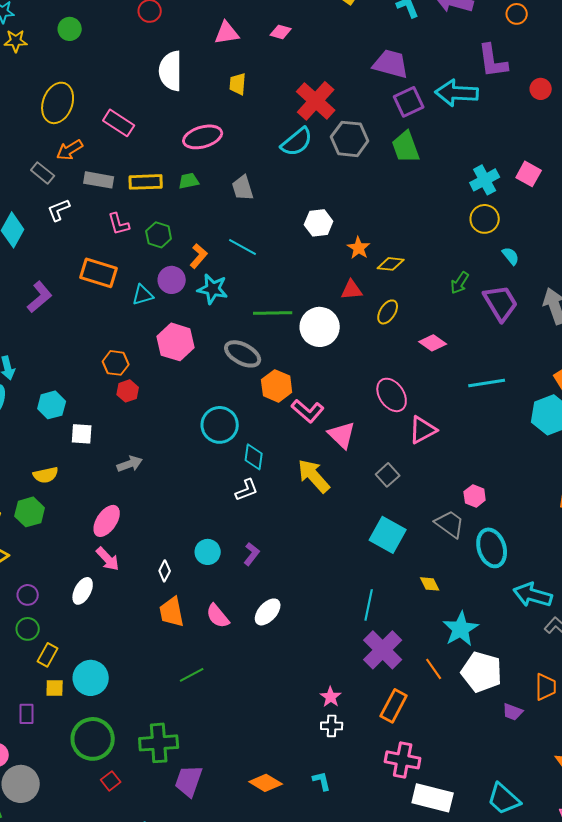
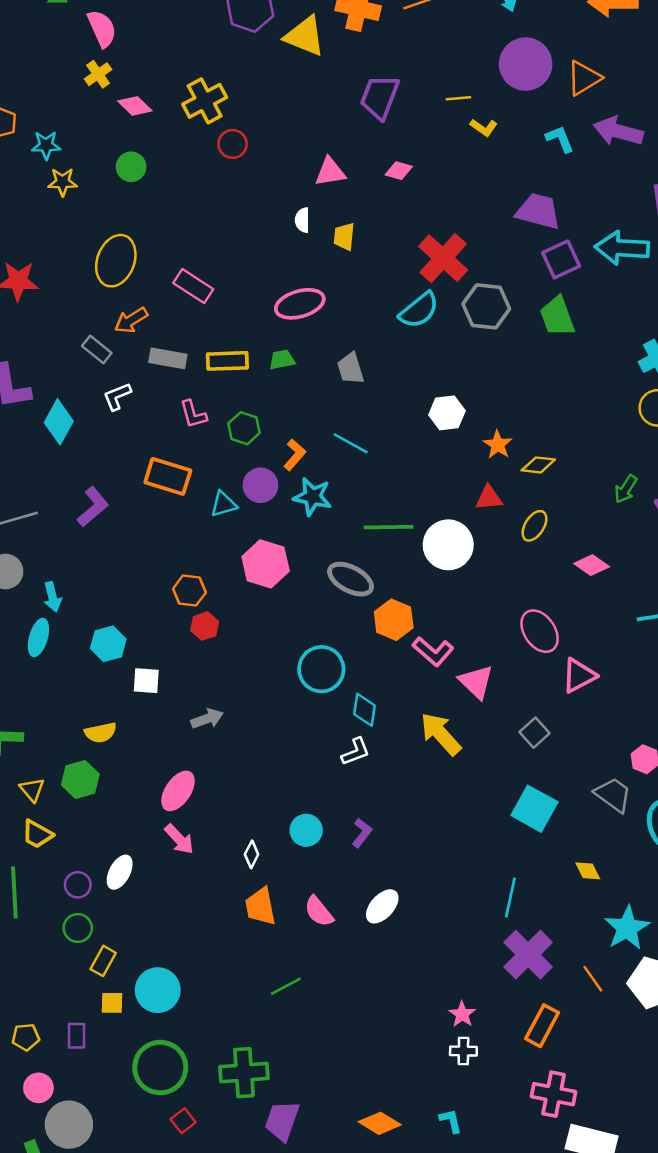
white semicircle: (171, 71) -> (302, 220), moved, size x0.5
white ellipse: (83, 591) -> (120, 872), moved

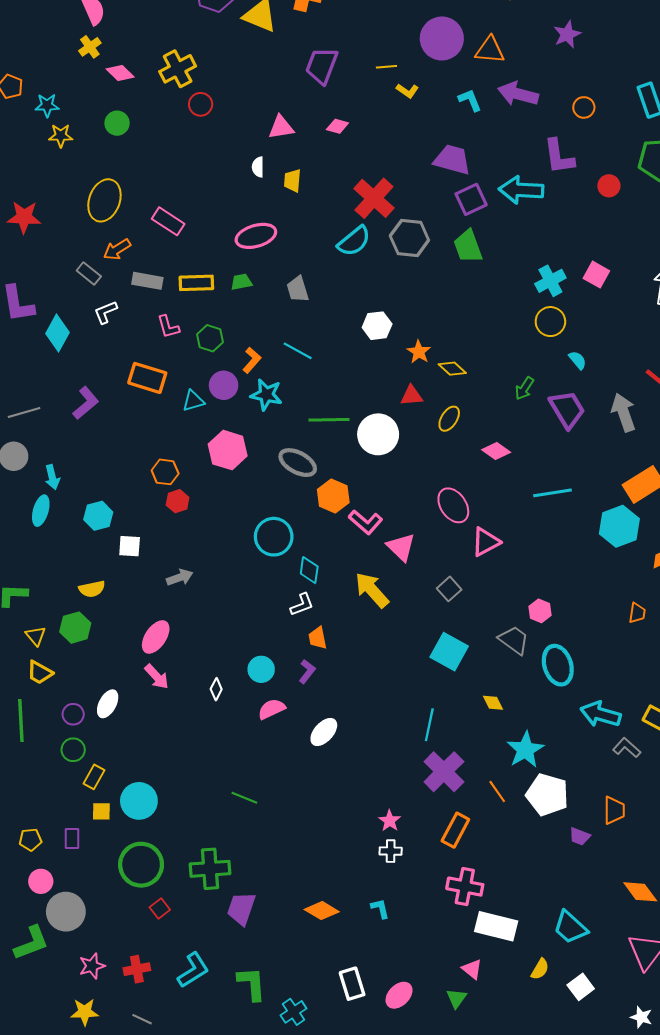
orange triangle: (584, 78) -> (490, 50), turned 36
yellow diamond: (538, 465) -> (452, 369), turned 36
orange trapezoid: (260, 906) -> (318, 638), moved, size x0.7
pink semicircle: (319, 911) -> (272, 709), moved, turned 104
green line: (286, 986) -> (244, 798), turned 50

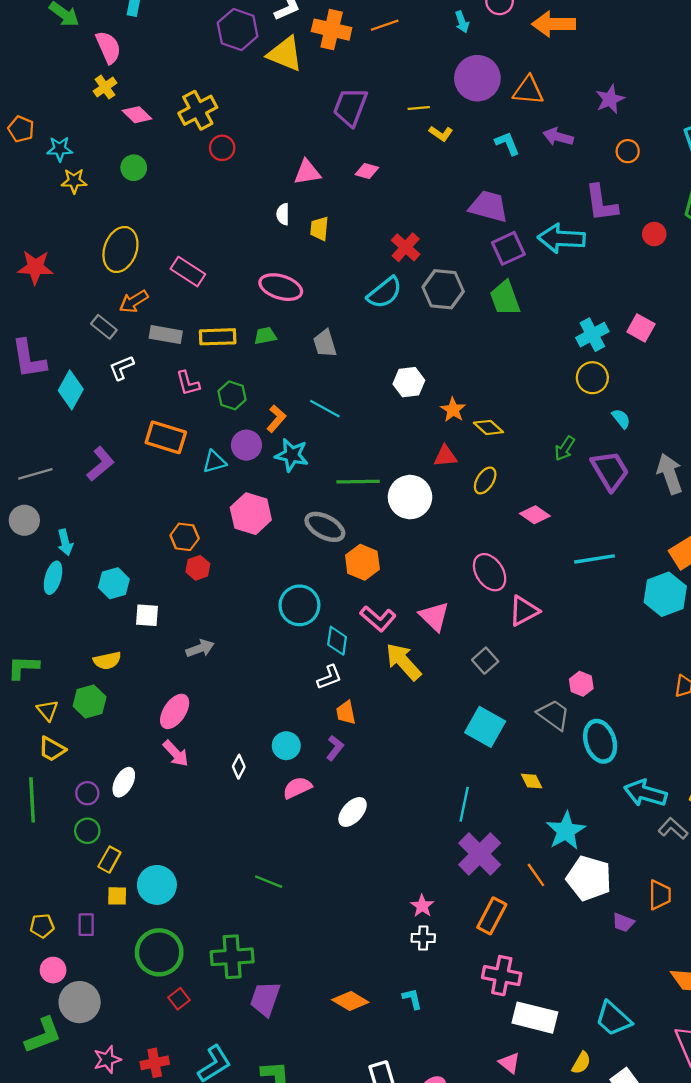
purple star: (567, 34) -> (610, 99), moved
purple arrow: (518, 94) -> (558, 137), size x0.7
red cross: (374, 198) -> (406, 247), size x0.7
pink ellipse: (256, 236) -> (281, 287), turned 33
pink L-shape: (366, 522) -> (378, 619), moved

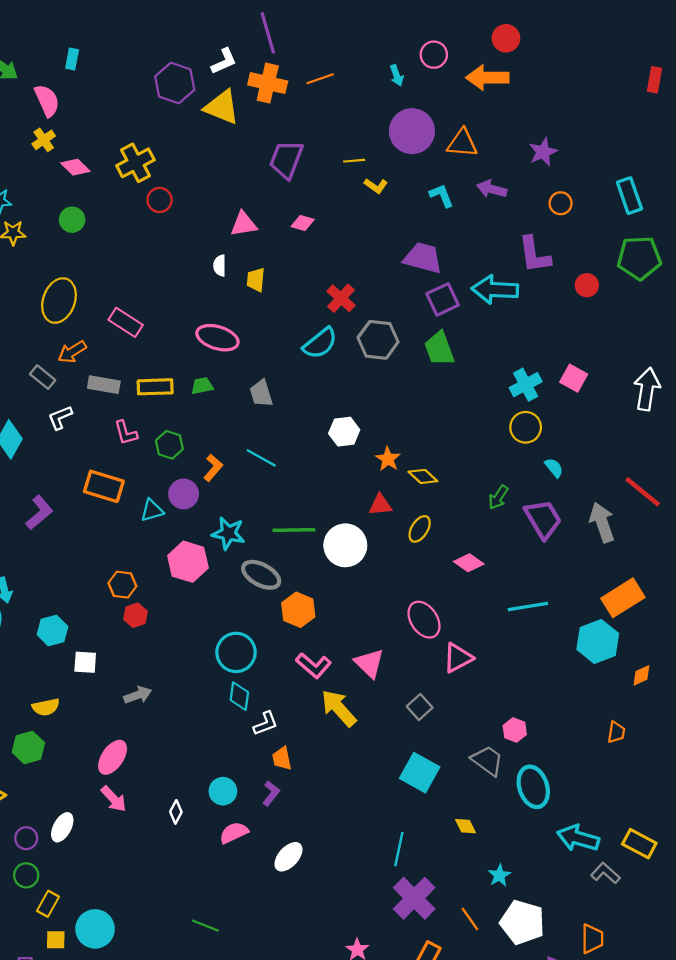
cyan star: (292, 455) -> (228, 533), moved
cyan diamond: (337, 641) -> (239, 696), moved
cyan star: (566, 831) -> (499, 875), size x0.6

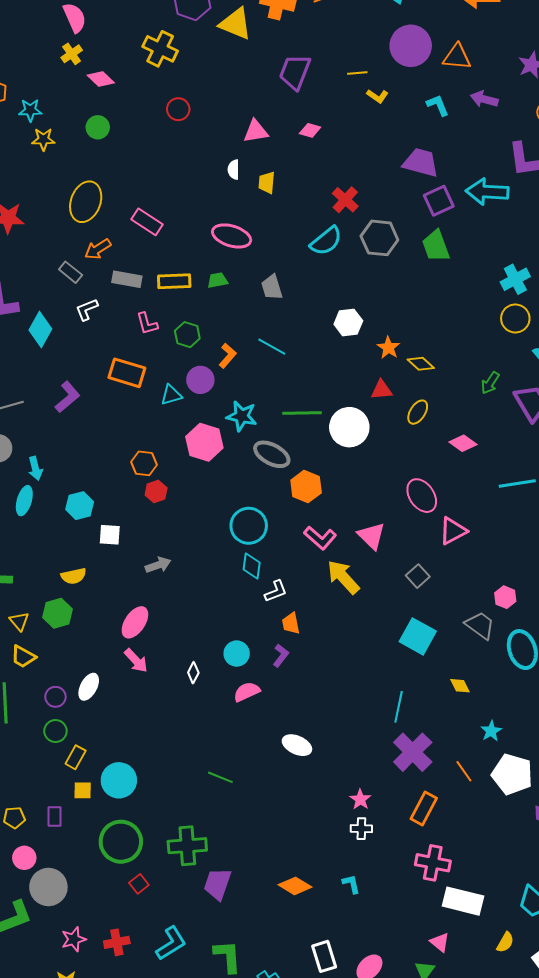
yellow cross: (135, 163) -> (160, 49), moved, turned -36
white ellipse: (288, 857) -> (297, 745), moved, turned 72

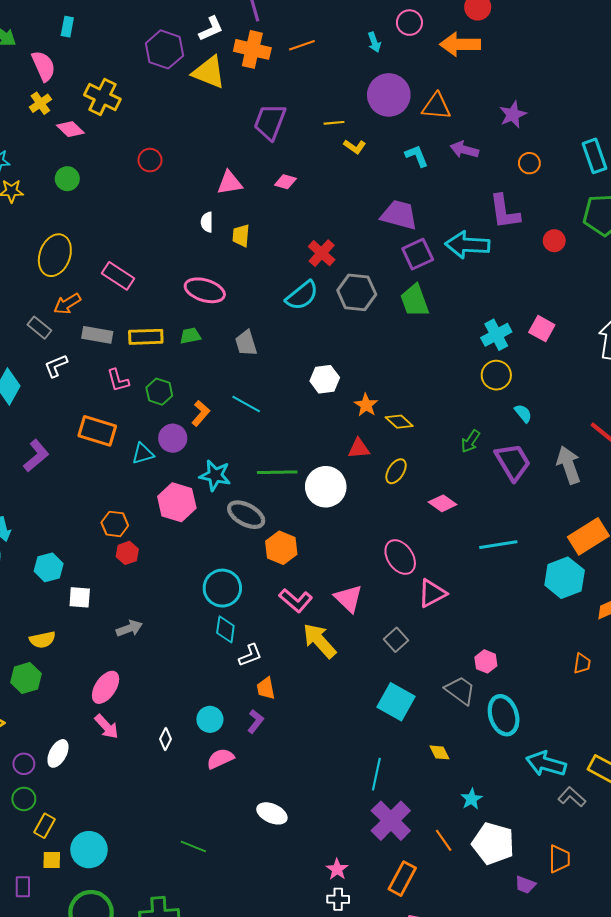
yellow cross: (160, 49) -> (102, 97), moved

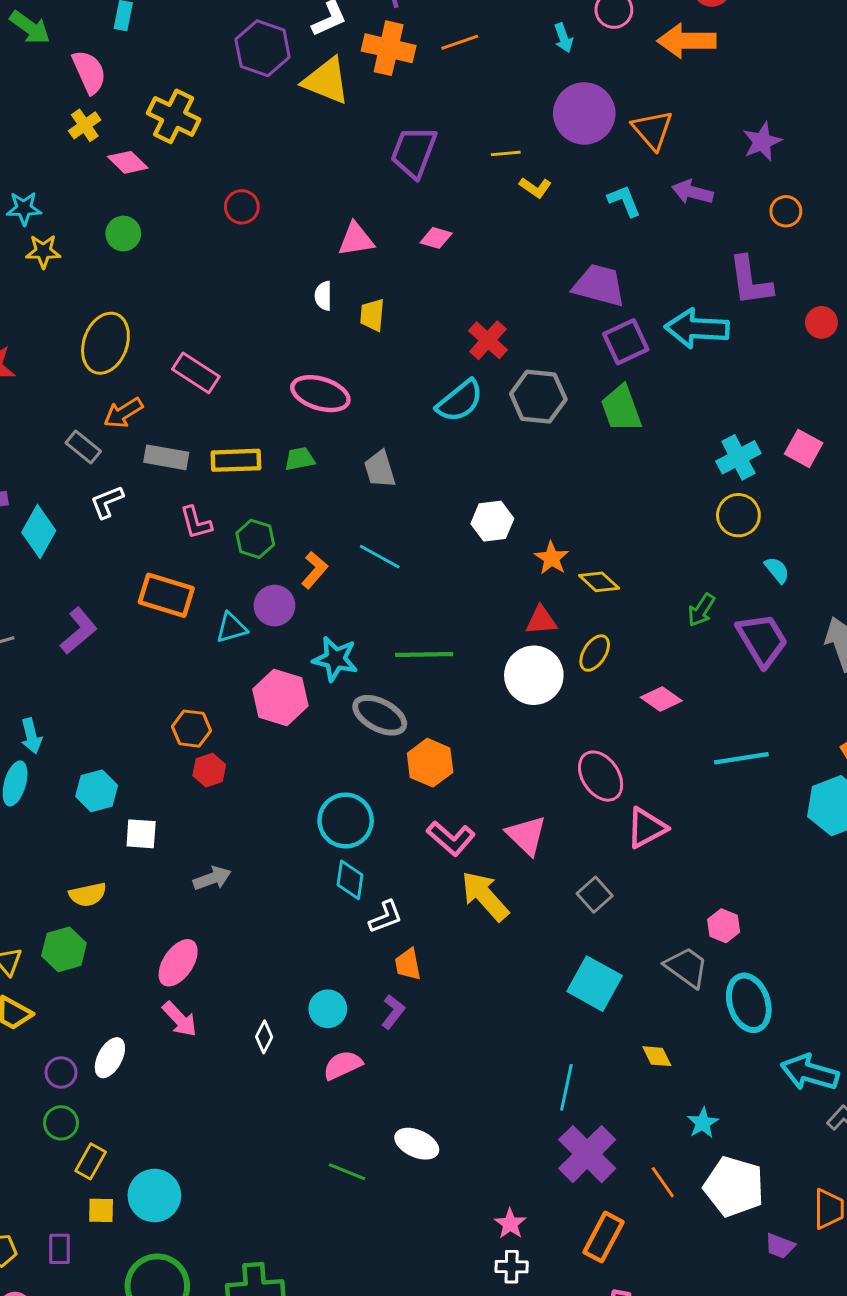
orange triangle: (436, 106) -> (652, 130), turned 44
white circle: (326, 487) -> (534, 675), moved
green line: (193, 847) -> (347, 1172), moved

